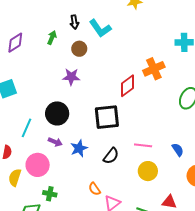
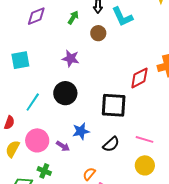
purple star: (71, 77) -> (71, 58), moved
purple arrow: (55, 142) -> (63, 146), moved
orange semicircle: (94, 189) -> (89, 174), turned 64

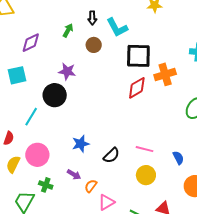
purple diamond: (36, 16) -> (31, 43), moved
black circle: (65, 93) -> (55, 95), moved
black square: (114, 105) -> (138, 56), moved
purple arrow: (63, 146) -> (74, 175), moved

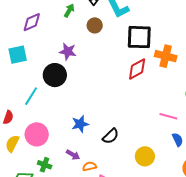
orange cross: (165, 74) -> (166, 56), turned 30
pink line: (145, 149) -> (168, 116), moved
orange semicircle: (91, 186) -> (90, 166), turned 40

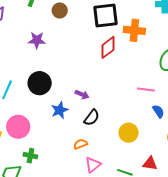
black circle: (55, 75) -> (40, 83), moved
purple arrow: (73, 155) -> (82, 95), moved
orange semicircle: (90, 166) -> (80, 144), moved

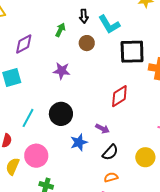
red diamond: (108, 47) -> (119, 96), moved
yellow circle: (129, 133) -> (145, 157), moved
orange semicircle: (80, 144) -> (111, 177), moved

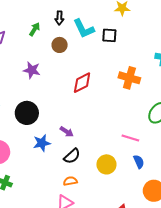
black square: (132, 52) -> (109, 35), moved, size x0.6
red diamond: (119, 96) -> (82, 83), moved

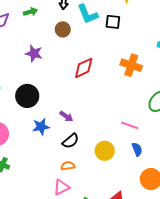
green arrow: (35, 29) -> (30, 12), moved, turned 40

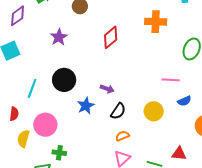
purple star: (34, 53) -> (59, 37), turned -30
blue semicircle: (137, 149) -> (184, 101), turned 104

